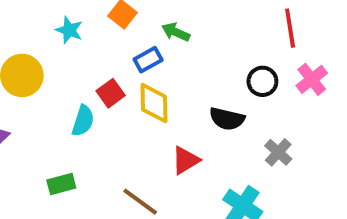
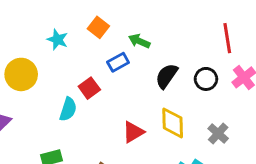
yellow diamond: (154, 103) -> (173, 123), moved
black semicircle: (227, 119) -> (167, 76), moved, turned 112
red triangle: (186, 160) -> (133, 132), moved

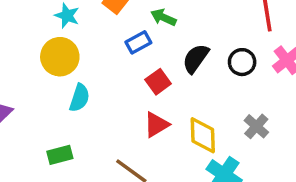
yellow circle: (21, 74) -> (60, 57), moved
red square: (89, 88) -> (158, 82), moved
yellow diamond: (173, 123) -> (203, 135), moved

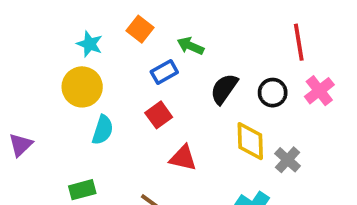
red square: (158, 82) -> (159, 115), moved
red triangle: (156, 125) -> (183, 158), turned 44
yellow diamond: (203, 135) -> (250, 141), moved

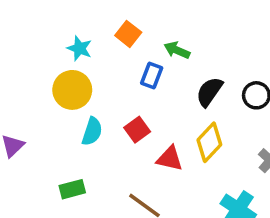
blue rectangle: (164, 72) -> (152, 75), turned -40
red square: (159, 115) -> (137, 130), moved
yellow diamond: (250, 141) -> (209, 142), moved, turned 45

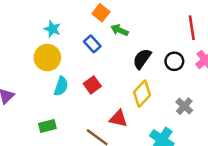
orange square: (128, 34) -> (101, 13), moved
blue rectangle: (152, 75) -> (92, 44), moved, turned -63
red triangle: (170, 159) -> (118, 119), moved

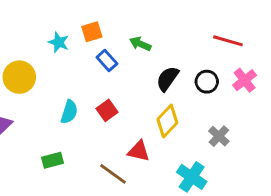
orange square: (101, 13) -> (92, 32), moved, turned 35
red line: (192, 28) -> (228, 41), turned -65
yellow circle: (47, 58) -> (19, 77), moved

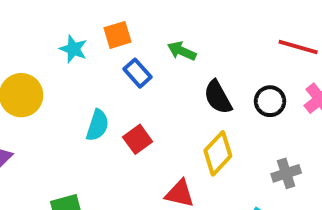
black semicircle: (167, 79) -> (218, 97), turned -64
cyan semicircle: (69, 112) -> (97, 125), moved
gray cross: (219, 136) -> (286, 173), turned 30

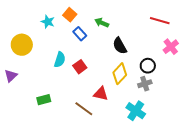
orange square: (117, 35) -> (70, 15), turned -32
black circle: (270, 101) -> (148, 66), moved
gray cross: (286, 173) -> (145, 84), moved

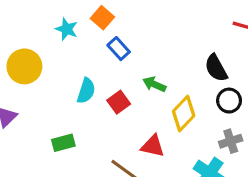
green arrow: (102, 23) -> (154, 84), moved
black semicircle: (120, 46) -> (216, 68), moved
gray cross: (145, 84) -> (231, 141), moved
green rectangle: (44, 100) -> (63, 143), moved

